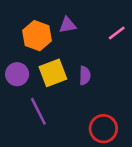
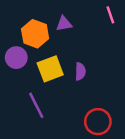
pink line: (117, 33) -> (110, 15), moved, turned -72
purple circle: (17, 74) -> (16, 58), moved

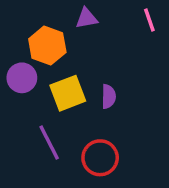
purple triangle: (64, 24) -> (86, 18), moved
red circle: (98, 122) -> (100, 158), moved

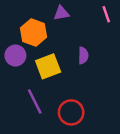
purple semicircle: (109, 97) -> (83, 55), moved

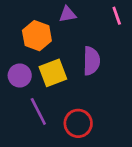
purple circle: (15, 55) -> (20, 75), moved
purple semicircle: (83, 55) -> (91, 61), size x1.5

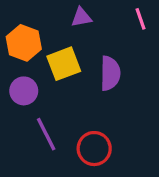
orange hexagon: (37, 36) -> (24, 43), moved
yellow square: (53, 73) -> (64, 64), moved

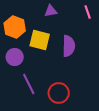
yellow square: (64, 64) -> (40, 40), turned 35

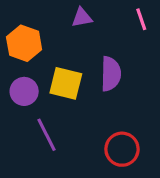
yellow square: (40, 40) -> (66, 83), moved
red circle: (59, 93) -> (122, 149), moved

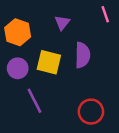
purple triangle: (82, 18) -> (62, 23), moved, turned -42

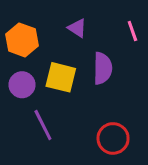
pink line: (105, 14) -> (132, 31), moved
purple triangle: (62, 23) -> (77, 28), turned -35

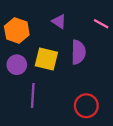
pink line: (132, 31) -> (101, 24), turned -42
purple line: (43, 125) -> (33, 95), turned 30

